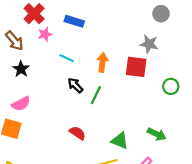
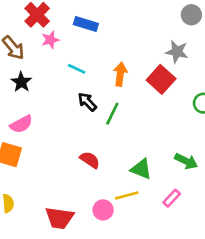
red square: (136, 67) -> (161, 79), turned 35

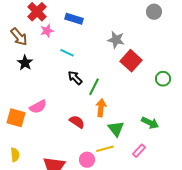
gray star: (177, 52) -> (116, 40), moved
orange arrow: (120, 74) -> (101, 108), moved
pink semicircle: (21, 124) -> (38, 107), moved
green triangle: (141, 169) -> (116, 129), turned 30

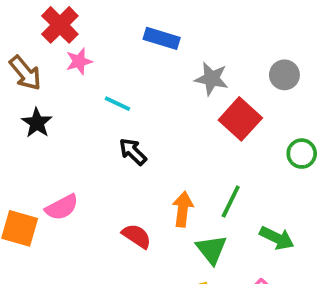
gray circle: (154, 12) -> (284, 75), moved
blue rectangle: (74, 19) -> (162, 38), moved
green line: (94, 87) -> (231, 202), moved

